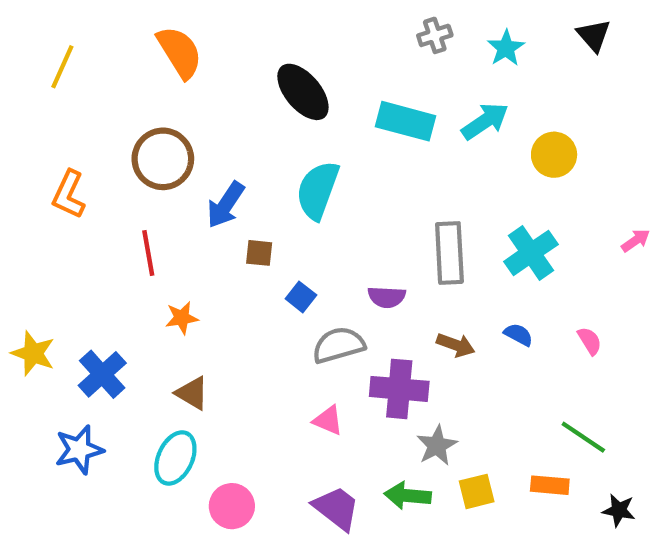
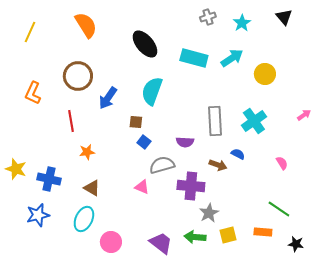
brown square: (259, 253) -> (136, 122), moved
blue semicircle: (518, 335) -> (238, 154), moved
blue cross: (102, 374) -> (49, 179), turned -35
pink triangle: (328, 420) -> (142, 187), moved

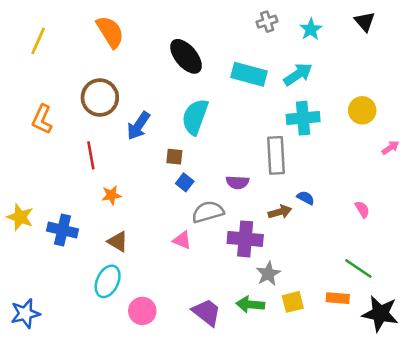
yellow circle: (265, 74) -> (362, 110), moved
cyan cross: (254, 121) -> (303, 118), moved, turned 30
brown arrow: (218, 165) -> (280, 212), turned -36
blue star: (38, 215) -> (25, 314), moved
black star: (296, 244) -> (380, 314), size x1.8

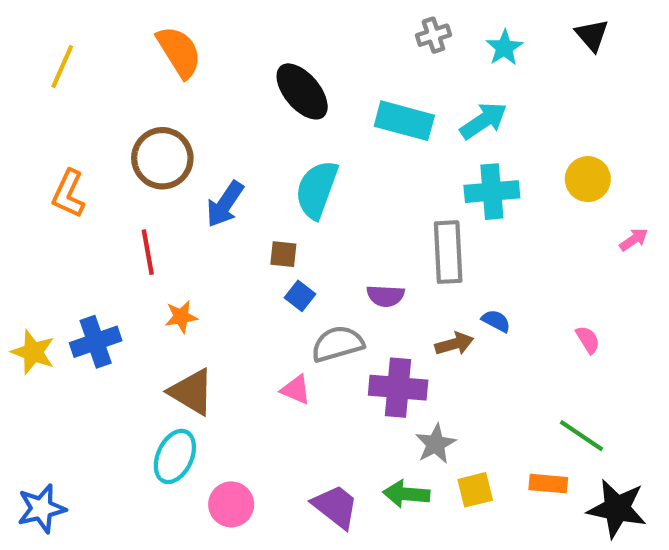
blue cross: (63, 230) -> (96, 342), moved, turned -32
brown triangle: (118, 242) -> (192, 392), size x1.4

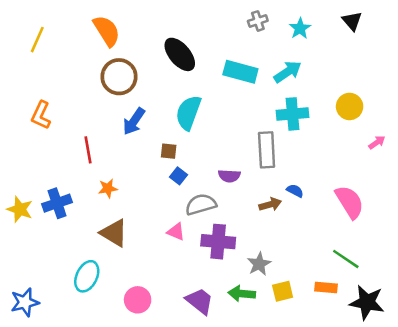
brown circle: (162, 158) -> (119, 77), moved
pink semicircle: (588, 340) -> (350, 202), size x2.0
purple cross: (398, 388) -> (218, 242), moved
cyan ellipse: (175, 456) -> (87, 276), moved

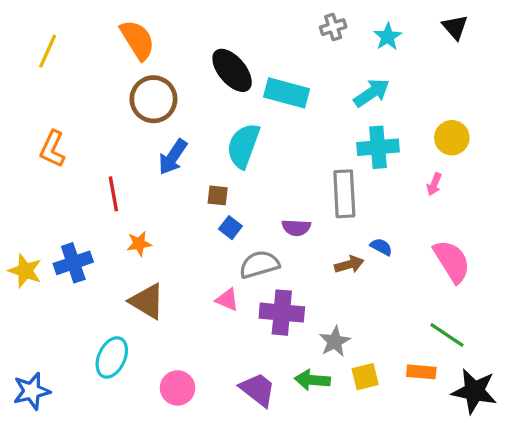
cyan rectangle: (240, 72) -> (287, 93), moved
pink arrow: (377, 142) -> (434, 184), moved, turned 147

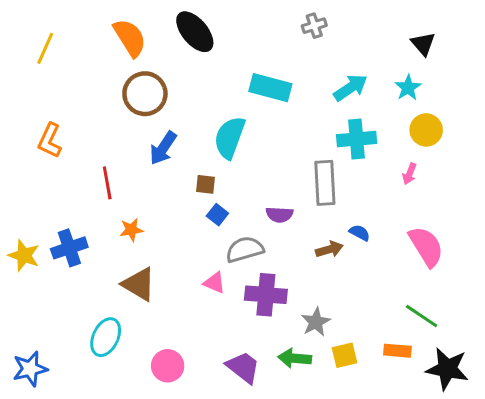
black triangle: (455, 27) -> (423, 44), moved
cyan star: (388, 37) -> (408, 88), moved
black ellipse: (232, 70) -> (195, 32), moved

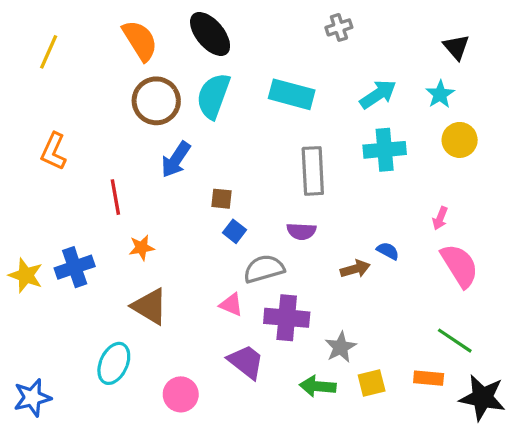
cyan semicircle: (230, 138) -> (213, 96), moved
pink arrow: (409, 174) -> (440, 218), moved
gray rectangle: (325, 183) -> (313, 171), moved
purple trapezoid: (243, 367) -> (246, 362), moved

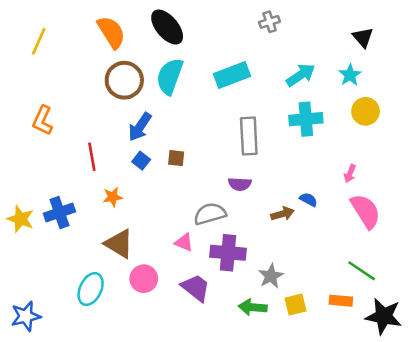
cyan rectangle: (292, 94) -> (232, 75), turned -36
blue square: (235, 231) -> (141, 161), moved
pink circle: (181, 394) -> (144, 279), moved

